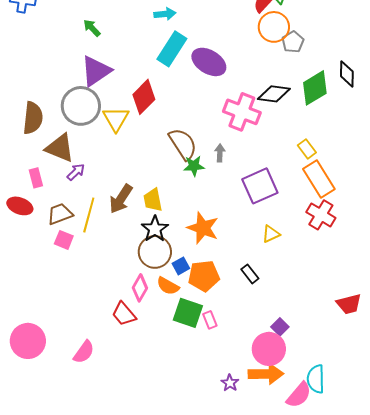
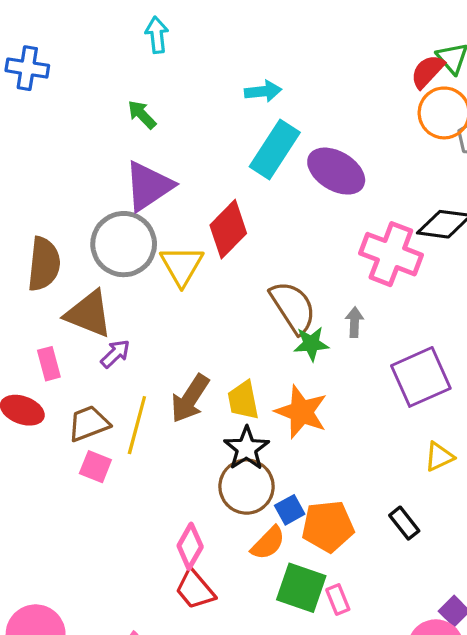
orange star: (203, 228) -> (301, 412), moved
orange semicircle: (168, 286) -> (268, 543), turned -75
pink diamond: (140, 288) -> (190, 546), moved

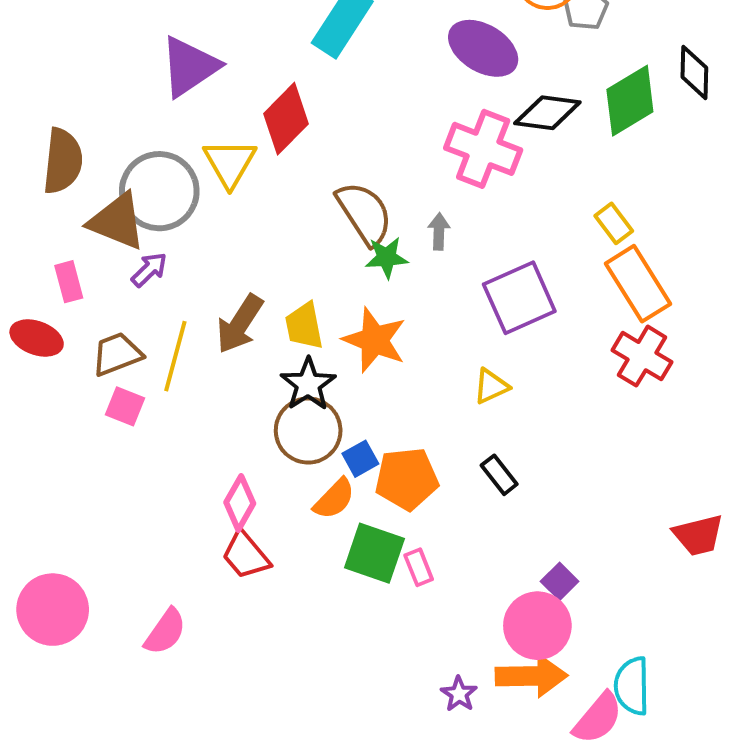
purple ellipse: (336, 171) -> (483, 48), moved
gray circle: (124, 244) -> (159, 191), moved
yellow triangle: (439, 457) -> (491, 386), moved

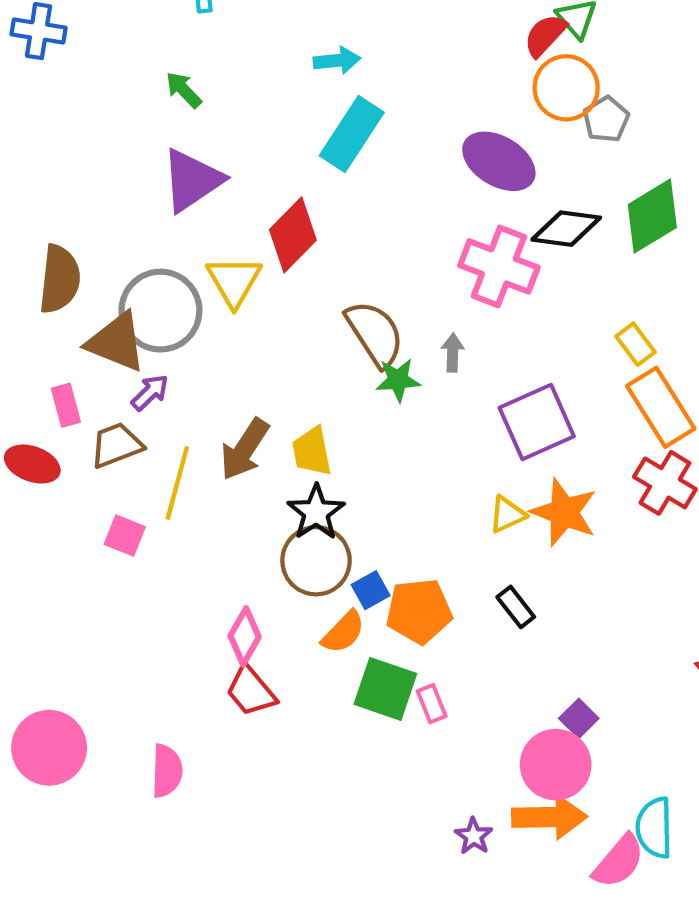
orange star: (374, 340) -> (564, 512), moved
brown trapezoid: (117, 354) -> (116, 445), moved
pink semicircle: (165, 632) -> (167, 771), turned -33

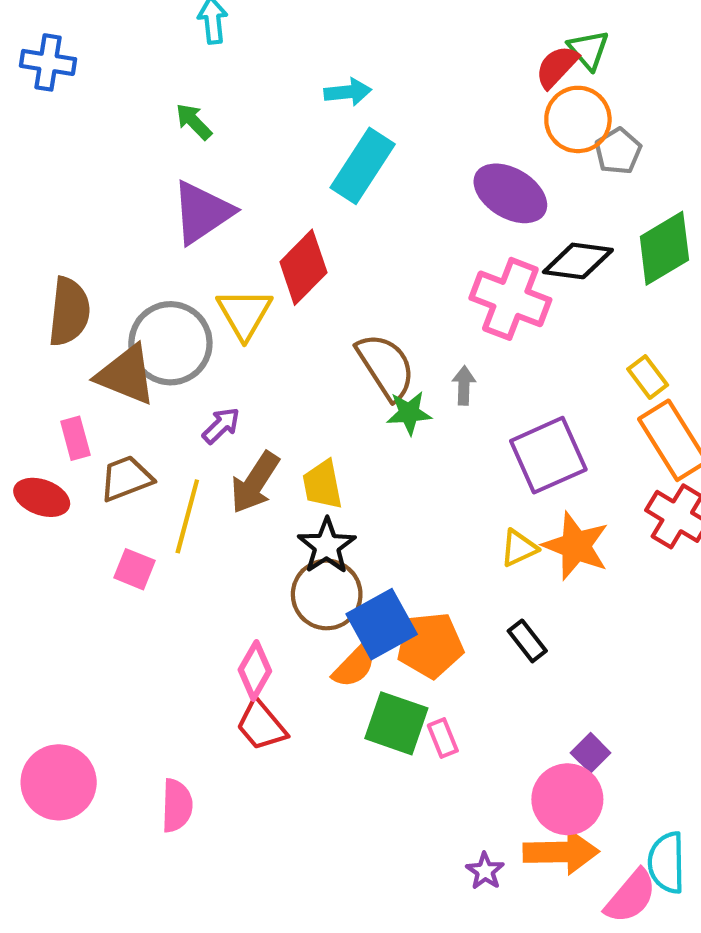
purple arrow: (150, 393) -> (221, 426), moved
blue square: (371, 590) -> (382, 624), size x1.8

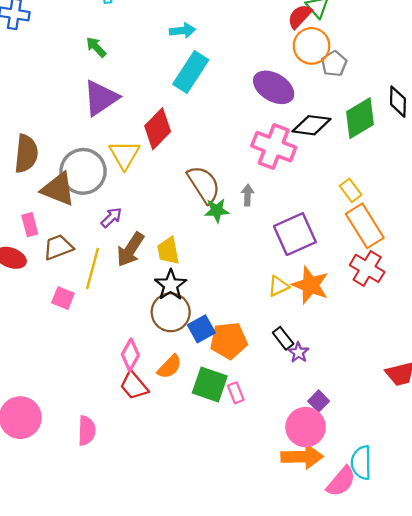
blue square: (382, 624) -> (201, 329), size x0.7
orange semicircle: (354, 666) -> (169, 367), moved
purple star: (485, 871) -> (298, 353), moved

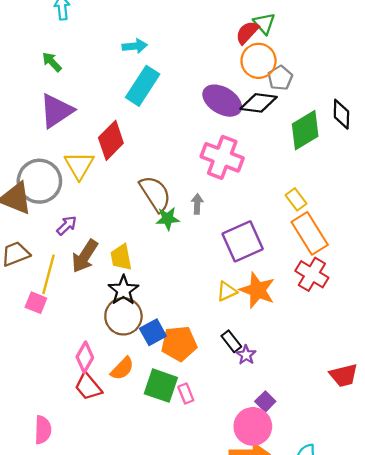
black diamond: (312, 125) -> (259, 103), moved
pink square: (63, 298) -> (36, 303), moved

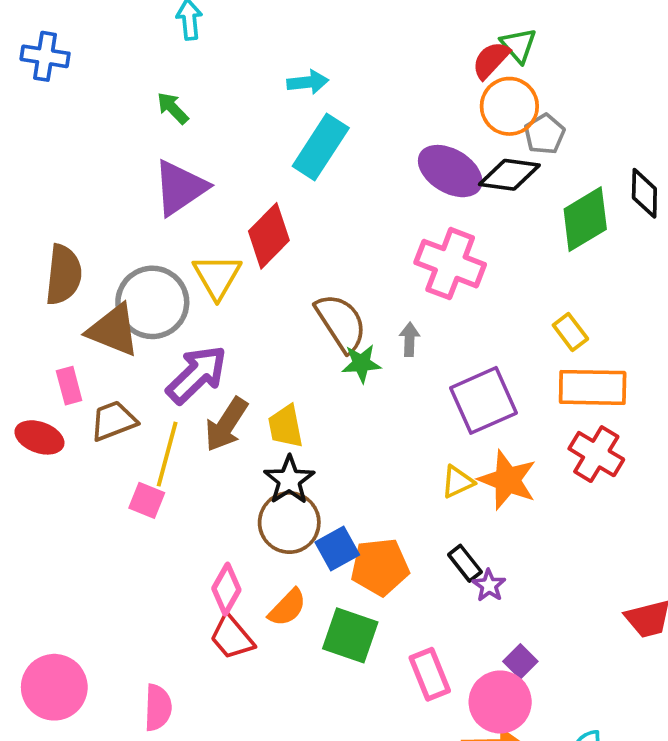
purple arrow: (67, 225) -> (197, 375), size x1.8
orange rectangle: (310, 233) -> (593, 387), turned -57
pink rectangle: (186, 394) -> (430, 674), moved, size x1.5

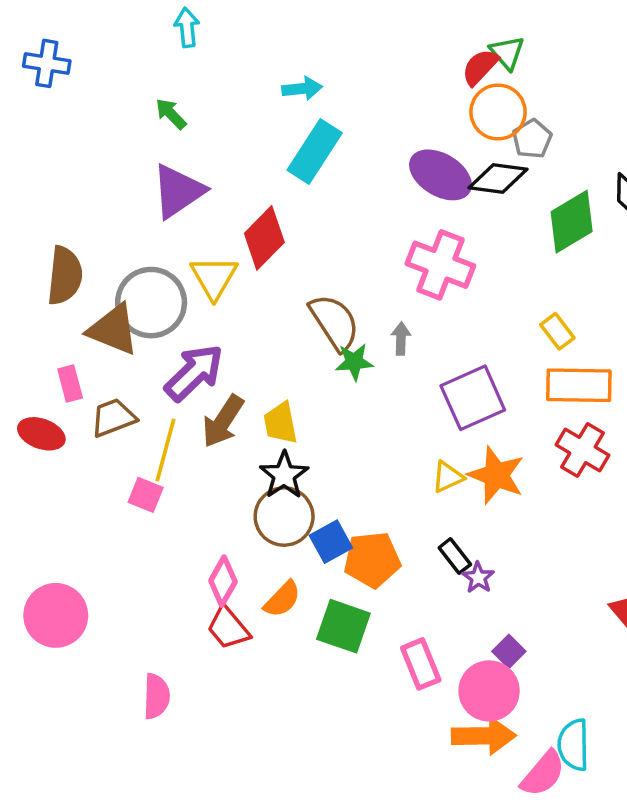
pink circle: (54, 687) -> (56, 615), moved

